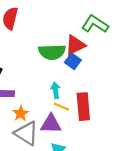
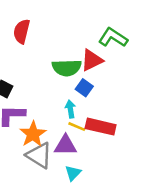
blue square: (73, 61) -> (84, 88), moved
red rectangle: (83, 107) -> (101, 127), turned -72
orange star: (21, 113) -> (33, 134), size x1.5

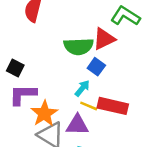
cyan arrow: (70, 109) -> (82, 88), turned 48

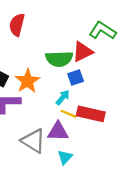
blue square: (96, 67) -> (76, 78), turned 35
orange star: (44, 114) -> (28, 81), moved

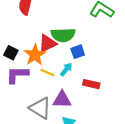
red triangle: (83, 52) -> (47, 43), moved
yellow line: (69, 114) -> (47, 73), moved
red rectangle: (91, 114) -> (91, 84), size x0.7

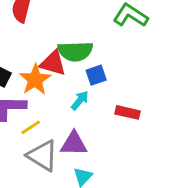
red triangle: (47, 43) -> (53, 63), turned 42
yellow line: (47, 73) -> (31, 127), moved, turned -56
red rectangle: (91, 84) -> (128, 112), moved

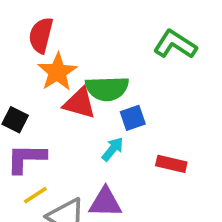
orange star: (35, 80) -> (57, 72), moved
yellow line: (31, 127) -> (35, 195), moved

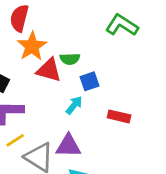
green semicircle: (107, 89) -> (70, 59), size x0.6

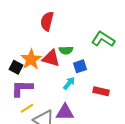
red semicircle: (19, 18) -> (47, 21), moved
green L-shape: (122, 25) -> (103, 39), moved
orange star: (32, 46) -> (31, 59), moved

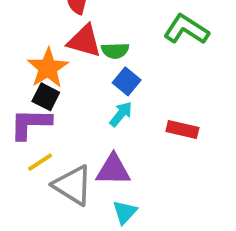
red triangle: (51, 58) -> (84, 41), moved
blue square: (80, 66) -> (127, 81), moved, turned -32
black square: (16, 67) -> (46, 97), moved

